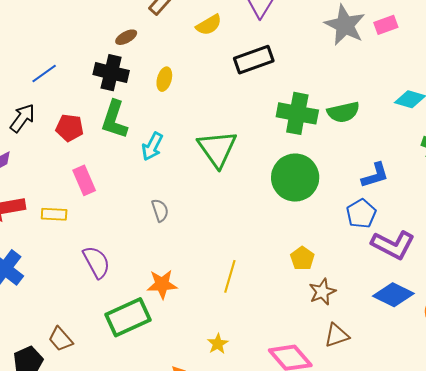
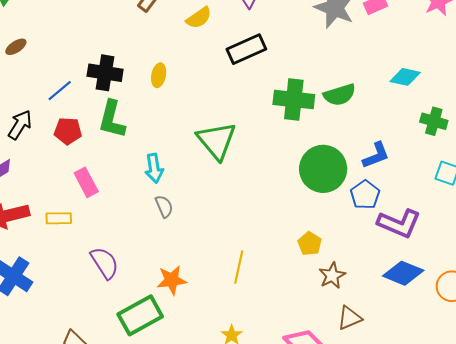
brown ellipse: (126, 37) -> (16, 47), moved
blue line: (44, 73) -> (60, 91), moved
cyan arrow: (152, 146) -> (154, 168), moved, turned -32
green circle: (295, 178) -> (323, 169), moved

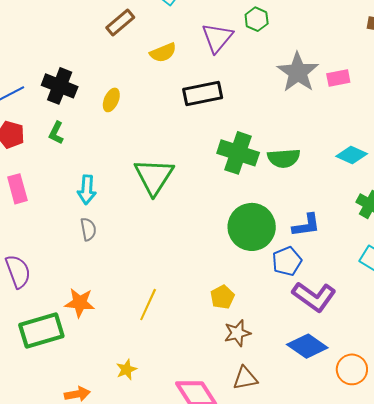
green L-shape: (112, 119) -> (56, 133), size x0.6

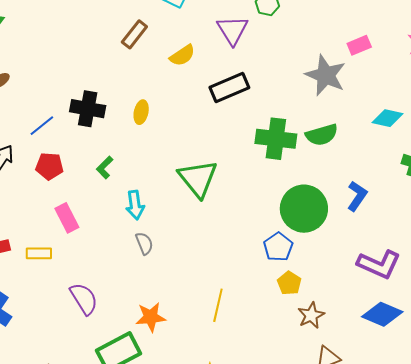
gray star: (298, 72) -> (326, 75), moved
green L-shape: (56, 133) -> (105, 167), moved, turned 30
blue L-shape: (306, 225) -> (357, 196), turned -36
blue pentagon: (287, 261) -> (278, 247), moved

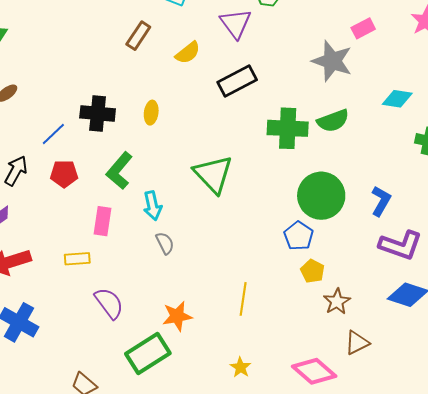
green L-shape: (105, 167) -> (119, 171), size x1.6
blue L-shape: (357, 196) -> (381, 201), moved
pink rectangle: (67, 218) -> (102, 221), moved, turned 40
yellow rectangle: (39, 253) -> (77, 259), moved

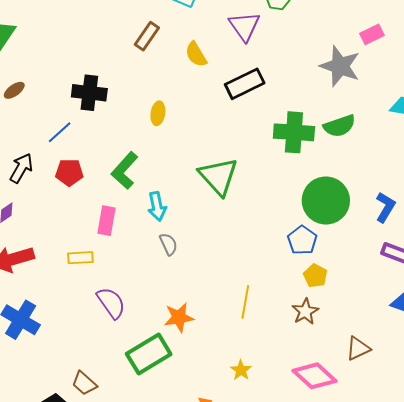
yellow semicircle: (188, 53) -> (196, 54), turned 96
black cross: (98, 113) -> (89, 93), moved
brown star: (337, 302) -> (305, 312), moved

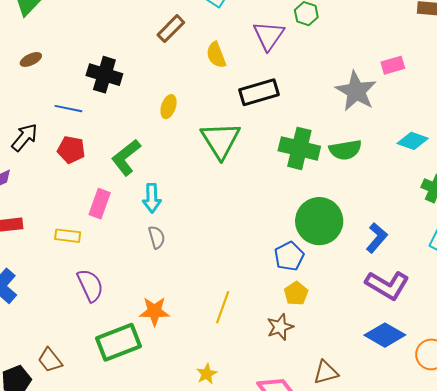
blue line: (60, 132) -> (68, 109), turned 44
green triangle: (218, 176) -> (221, 140), moved

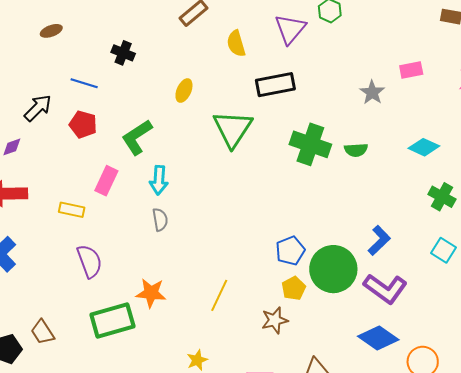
black cross: (104, 75) -> (123, 53), size x0.7
gray star: (356, 91) -> (372, 92), size x0.6
green semicircle: (345, 150) -> (356, 150), size x0.7
green circle: (319, 221) -> (333, 269), moved

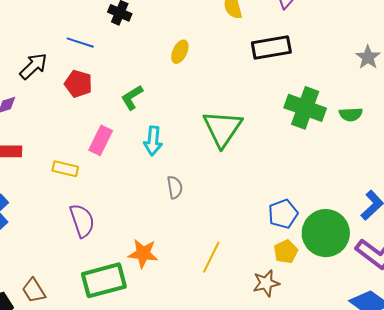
green triangle: (233, 129) -> (222, 128), moved
green L-shape: (137, 137) -> (132, 97), size x0.7
gray semicircle: (160, 220) -> (175, 187), moved

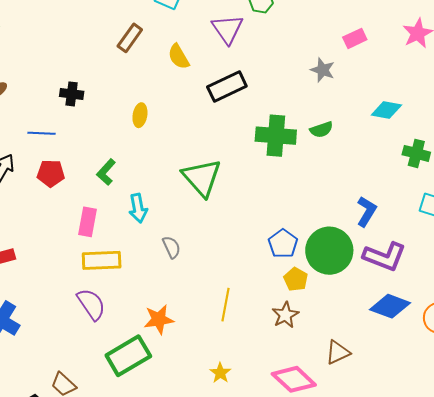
yellow rectangle: (65, 169) -> (102, 260), moved, size x1.5

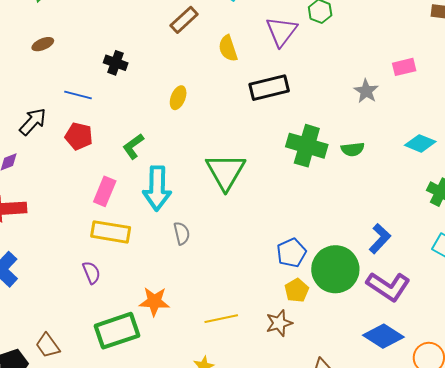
cyan arrow: (138, 208) -> (157, 188), size x1.5
purple semicircle: (91, 304) -> (91, 273), size x0.7
yellow line: (225, 305) -> (221, 319), moved, turned 56

